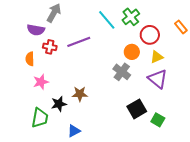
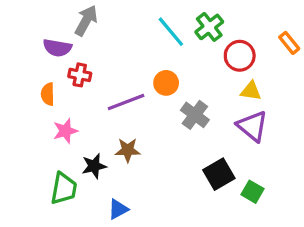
purple line: (79, 42) -> (126, 102), moved
orange circle: (132, 52) -> (166, 83), moved
yellow triangle: (157, 57) -> (251, 91), turned 32

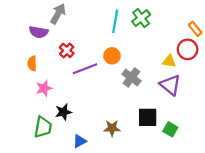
cyan line: (171, 32) -> (115, 21), turned 50
red circle: (240, 56) -> (188, 49), moved
red cross: (80, 75) -> (67, 50), moved, turned 32
brown star: (128, 150) -> (112, 128), moved
black square: (219, 174) -> (148, 117), turned 30

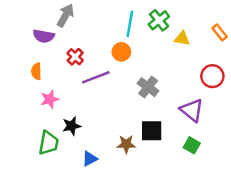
red circle: (188, 49) -> (212, 76), moved
orange circle: (112, 56) -> (121, 52), moved
yellow triangle: (169, 61) -> (182, 38), moved
purple triangle: (170, 85) -> (192, 110), moved
black square: (148, 117) -> (152, 131), moved

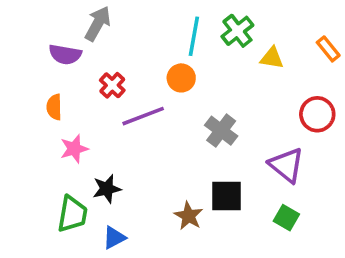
brown star: (126, 144) -> (188, 216), turned 30
blue triangle: (90, 159) -> (114, 238), moved

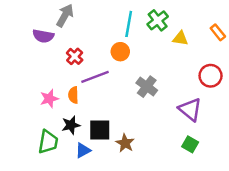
orange semicircle: (54, 107) -> (73, 95), moved
black square: (227, 196) -> (100, 130), moved
blue triangle: (114, 238) -> (83, 150), moved

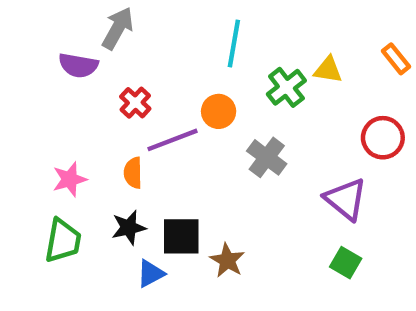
green cross: (158, 20) -> (286, 87), moved
orange circle: (120, 52) -> (219, 111), moved
pink star: (49, 99) -> (70, 179), moved
green trapezoid: (48, 142) -> (63, 241), moved

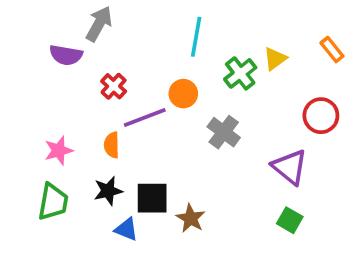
yellow triangle: (328, 70) -> (275, 59), turned -45
blue triangle: (151, 274) -> (126, 229), turned 50

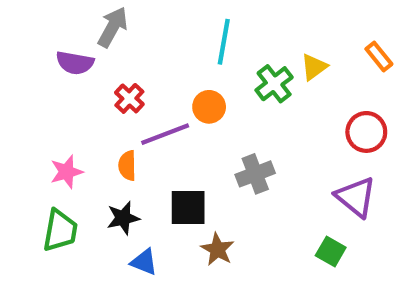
gray cross: (224, 132) -> (255, 174), moved, turned 32
purple triangle: (290, 167) -> (356, 197), moved
black square: (152, 198) -> (188, 207), moved

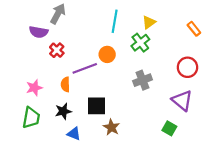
yellow triangle: (314, 67) -> (149, 22), moved
red cross: (129, 98) -> (57, 50), moved
gray cross: (255, 174) -> (142, 80), moved

